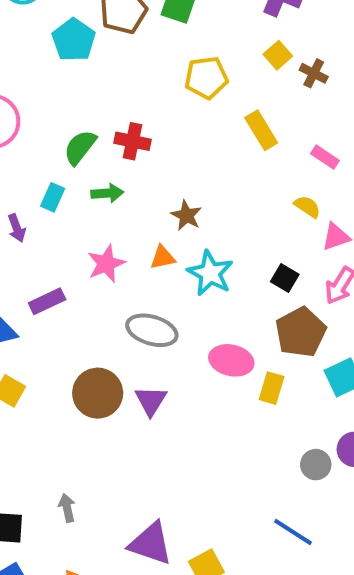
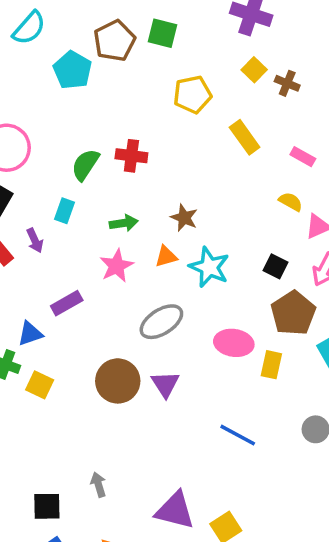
green arrow: (107, 193) -> (124, 223), moved
gray ellipse: (152, 330) -> (161, 322), turned -45
blue line: (293, 532) -> (238, 435), moved

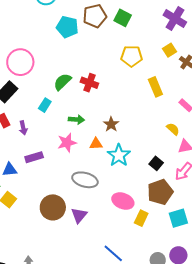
cyan pentagon: (72, 70) -> (67, 27), turned -30
purple arrow: (35, 240) -> (23, 128), moved
gray ellipse: (161, 322) -> (85, 180), turned 35

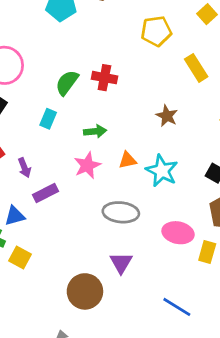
brown star: (111, 124) -> (167, 116), moved
purple arrow: (23, 128) -> (24, 168), moved
brown circle: (53, 207) -> (85, 291), moved

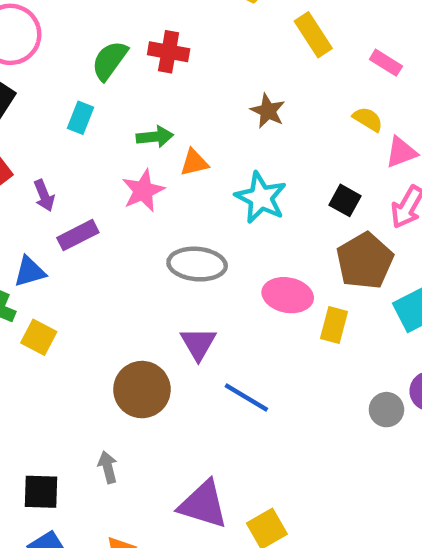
orange triangle: (128, 160) -> (194, 163), moved
blue line: (177, 307) -> (246, 398), moved

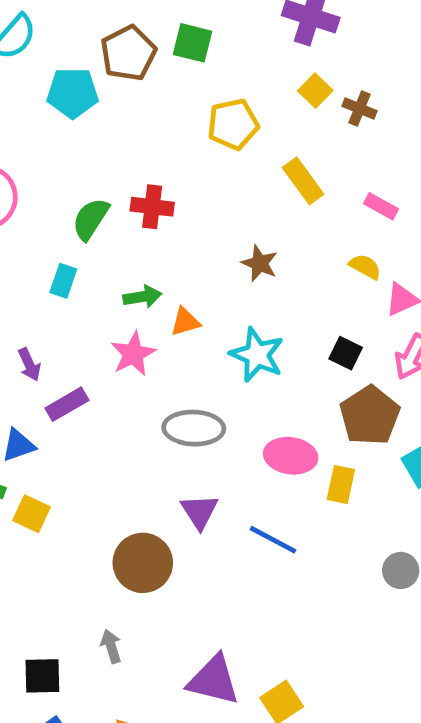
blue line: (246, 398) -> (273, 540), moved

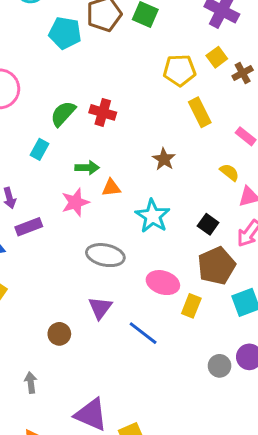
brown cross: (359, 108) -> (243, 73), turned 30
yellow pentagon: (233, 124) -> (180, 70), moved
brown circle: (143, 563) -> (59, 334), size x0.6

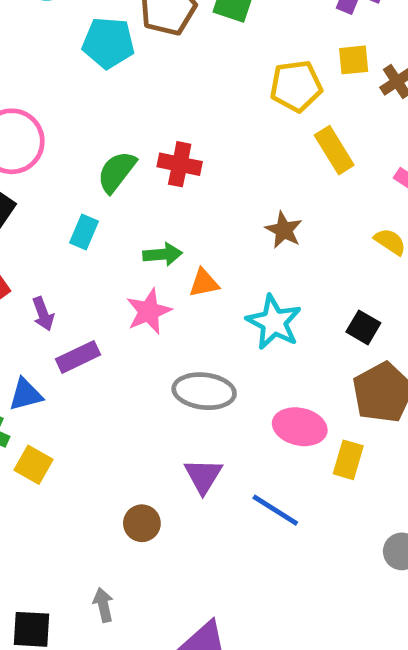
yellow square: (217, 57) -> (354, 60), turned 36

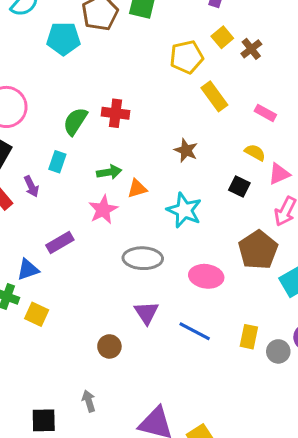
yellow square: (354, 60) -> (222, 37), turned -30
purple arrow: (43, 314) -> (31, 186), moved
black square: (363, 327) -> (239, 187), moved
yellow rectangle: (348, 460) -> (249, 337), moved

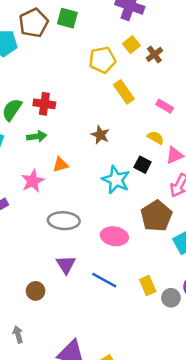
green arrow: (109, 172) -> (37, 136), moved
cyan star: (184, 210) -> (116, 180), moved
yellow rectangle: (249, 337) -> (148, 285), turned -36

